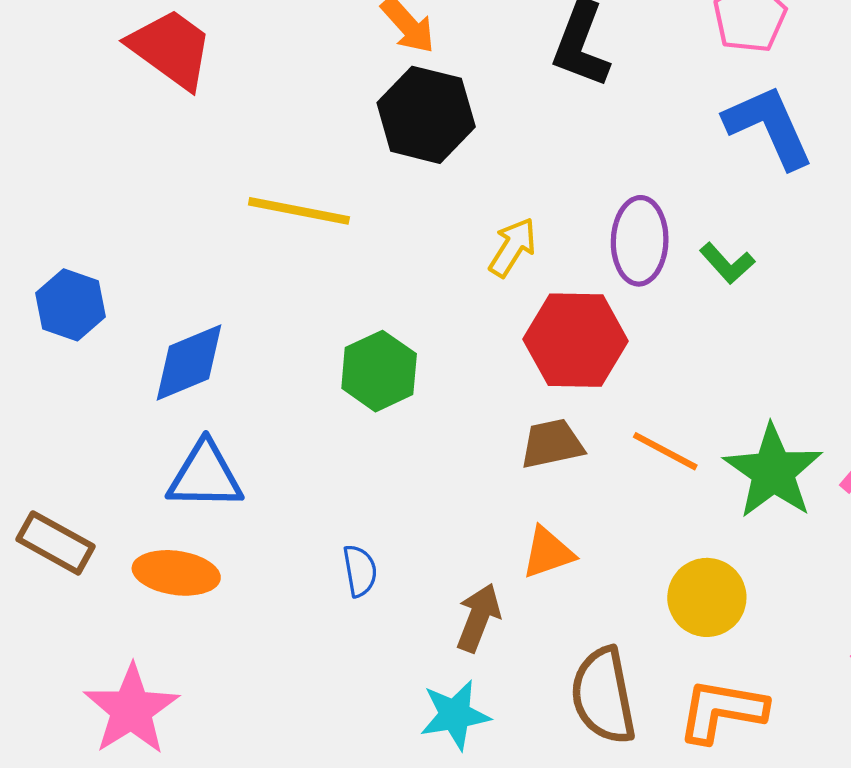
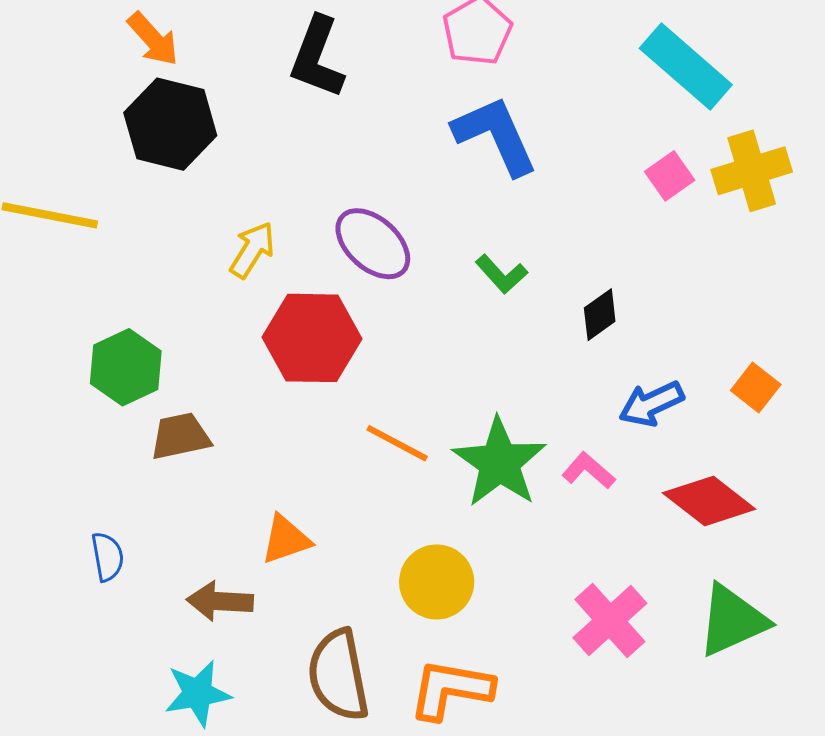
purple ellipse: (640, 241) -> (373, 244), turned -50
green L-shape: (727, 263) -> (501, 274), moved
brown trapezoid: (552, 444) -> (180, 436), moved
brown arrow: (478, 618) -> (220, 601), turned -108

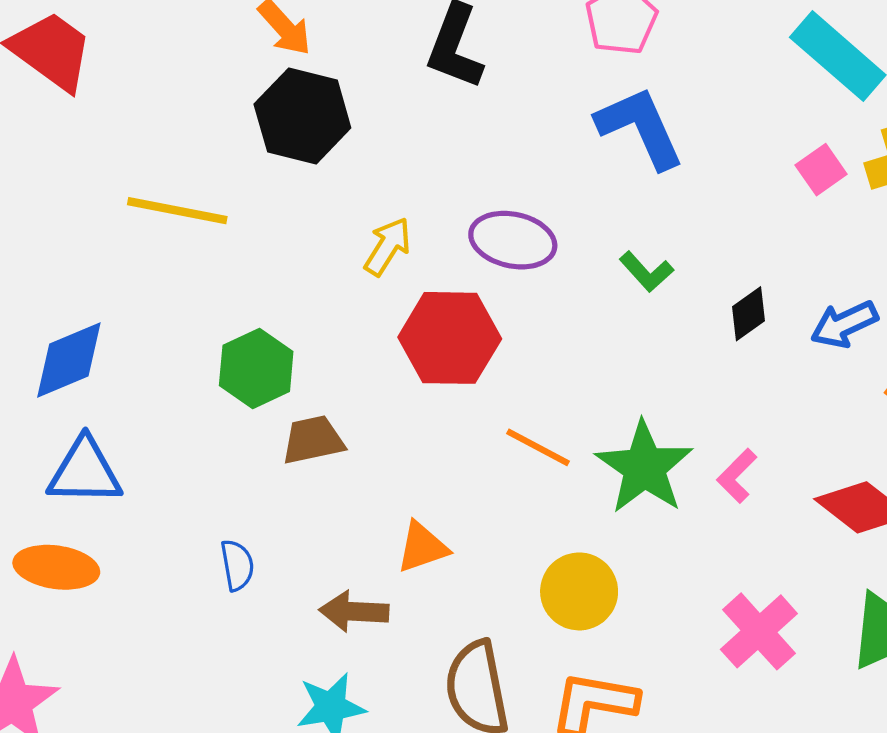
purple ellipse: (373, 244) -> (513, 240), turned -30
blue arrow: (651, 404) -> (844, 324), moved
pink L-shape: (589, 471) -> (737, 476), turned -86

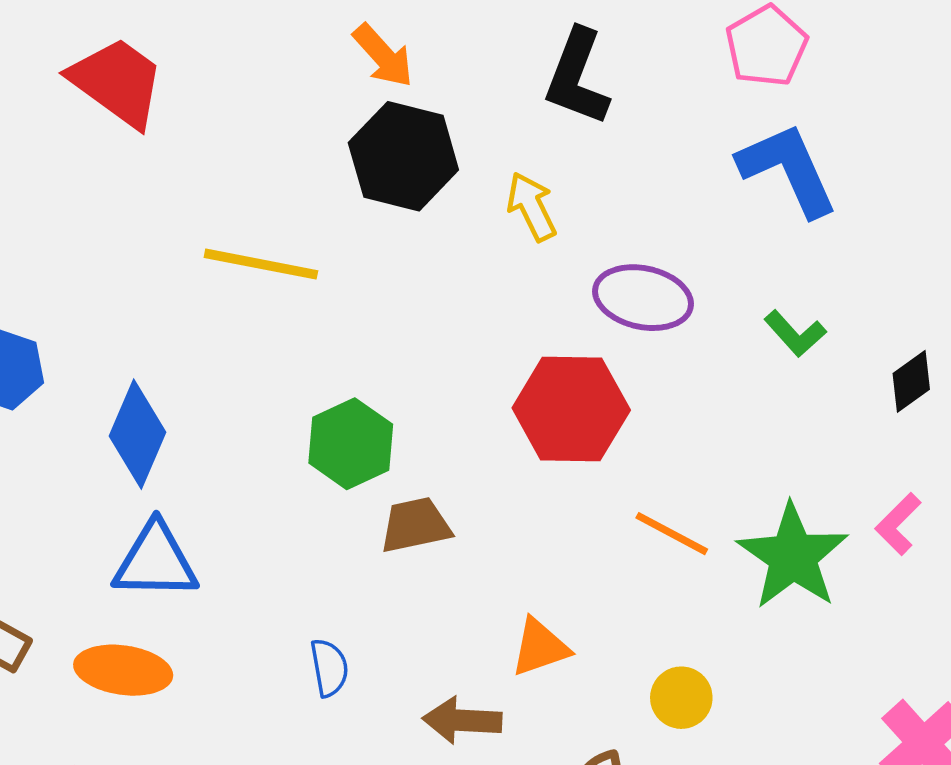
yellow arrow: (388, 246) -> (532, 207), moved, turned -58
blue diamond: (69, 360) -> (138, 434), turned -44
pink L-shape: (737, 476) -> (898, 524), moved
yellow circle: (579, 591) -> (681, 698), moved, size x0.7

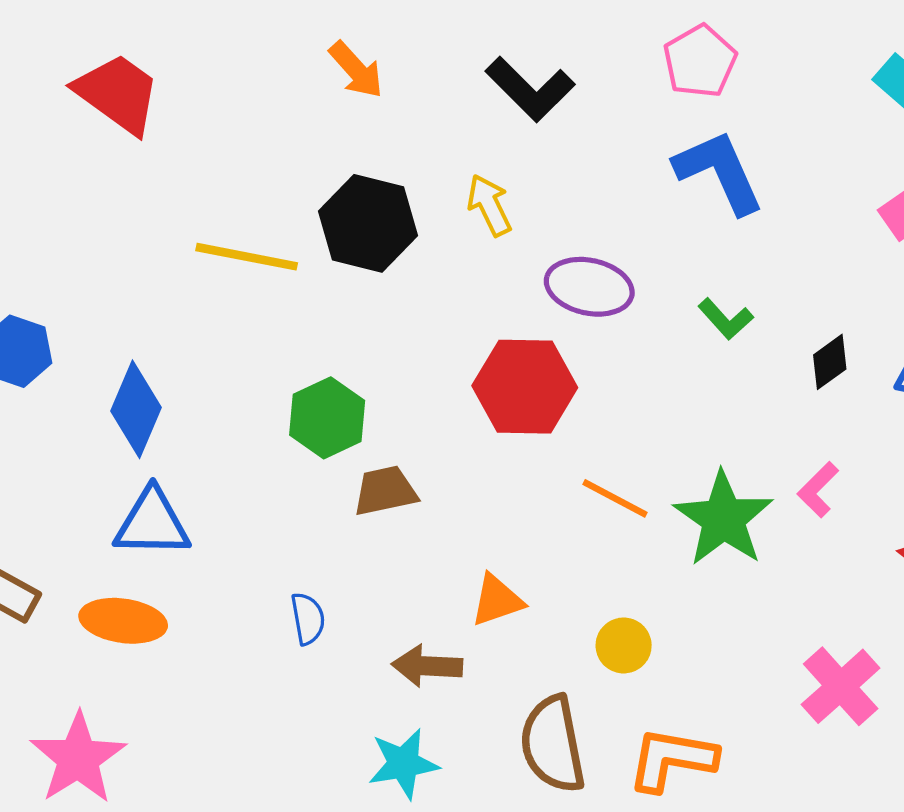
black L-shape: (577, 77) -> (530, 89), turned -66
black hexagon: (403, 156) -> (368, 223), moved

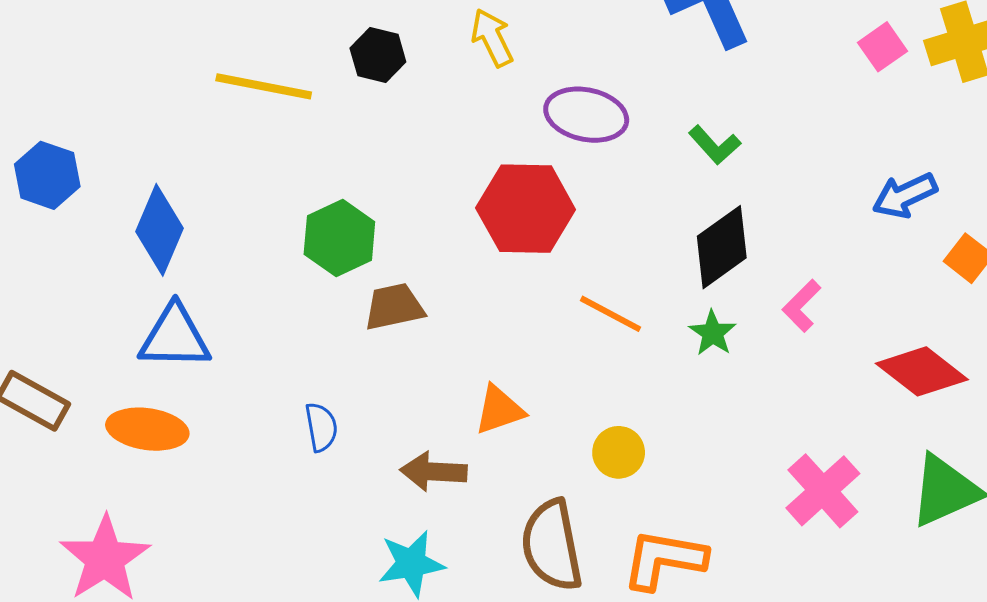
black hexagon: (368, 223) -> (378, 55), size x0.6
black diamond: (830, 362) -> (722, 247), moved, size x1.6
green star: (723, 519) -> (713, 333), size x0.5

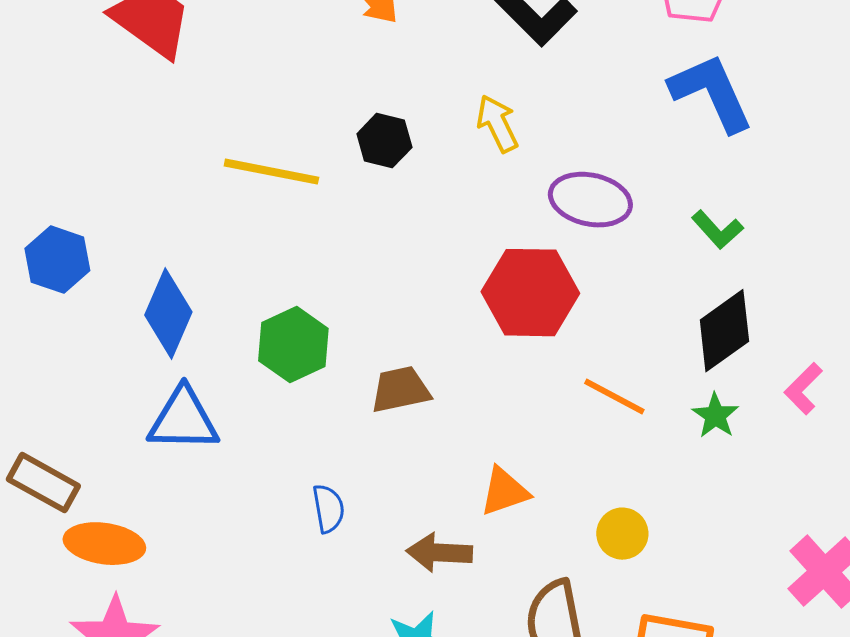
green hexagon: (339, 238) -> (293, 345), moved
orange ellipse: (147, 429) -> (104, 544), moved

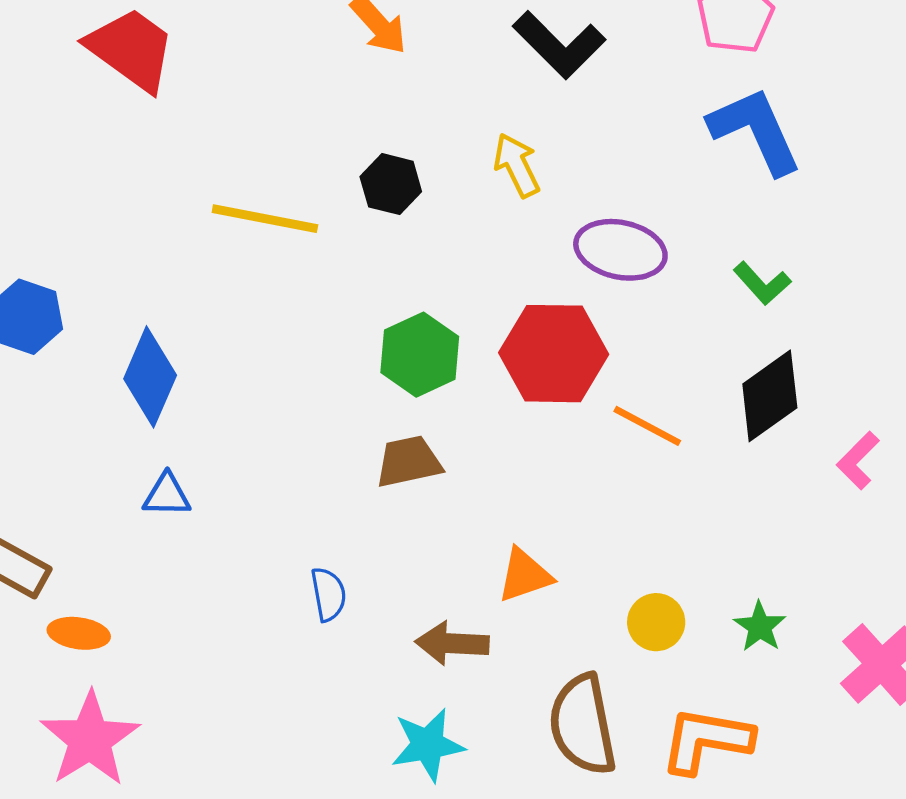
green hexagon: (293, 345) -> (420, 355), moved
orange line: (614, 397) -> (647, 426), moved
green star: (715, 416) -> (760, 627), moved
blue triangle: (183, 420) -> (167, 495), size x0.6
orange ellipse: (104, 544) -> (79, 633), size x0.7

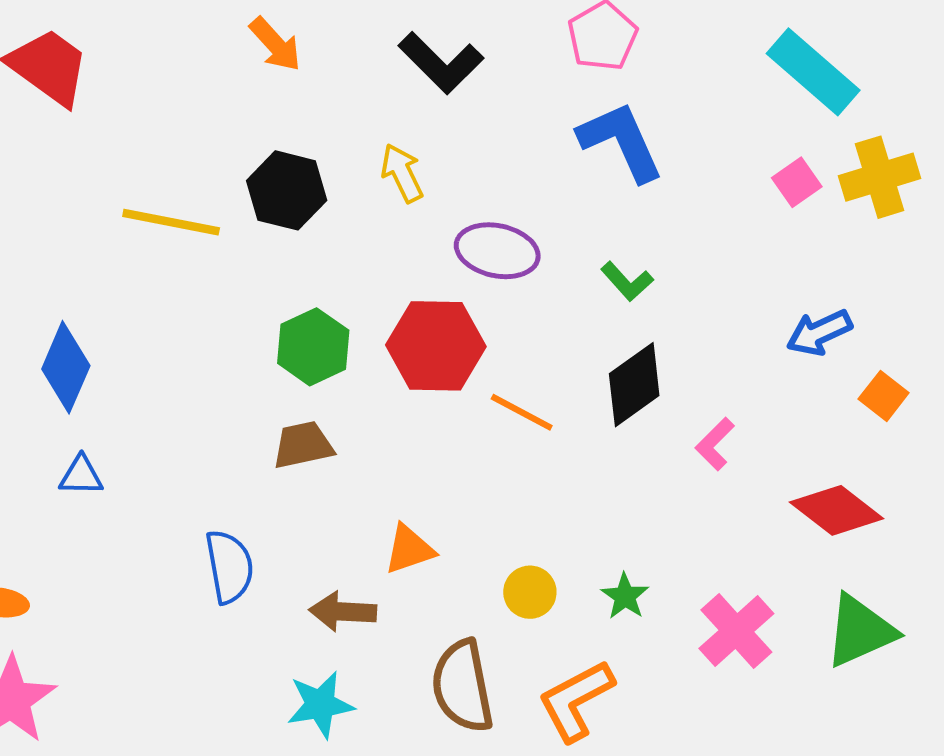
black hexagon: (391, 184) -> (287, 190), size x1.4
blue semicircle: (328, 594) -> (229, 567), size x1.5
orange L-shape: (706, 740) -> (576, 701), turned -38

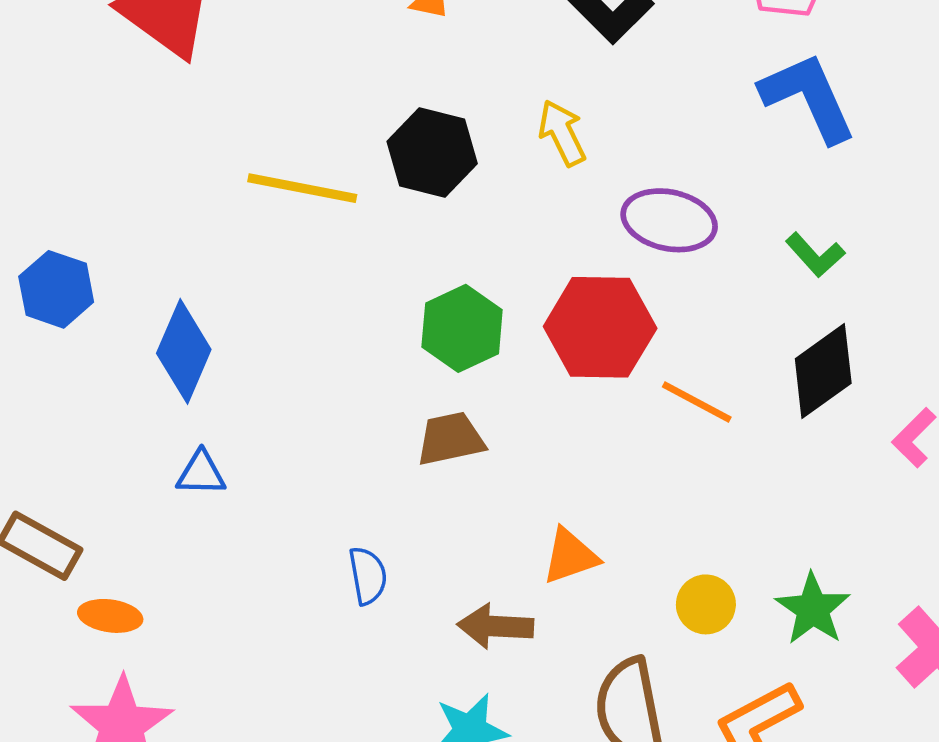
blue semicircle: (229, 567) -> (368, 576), size x0.7
green star: (625, 596) -> (813, 609), size x1.4

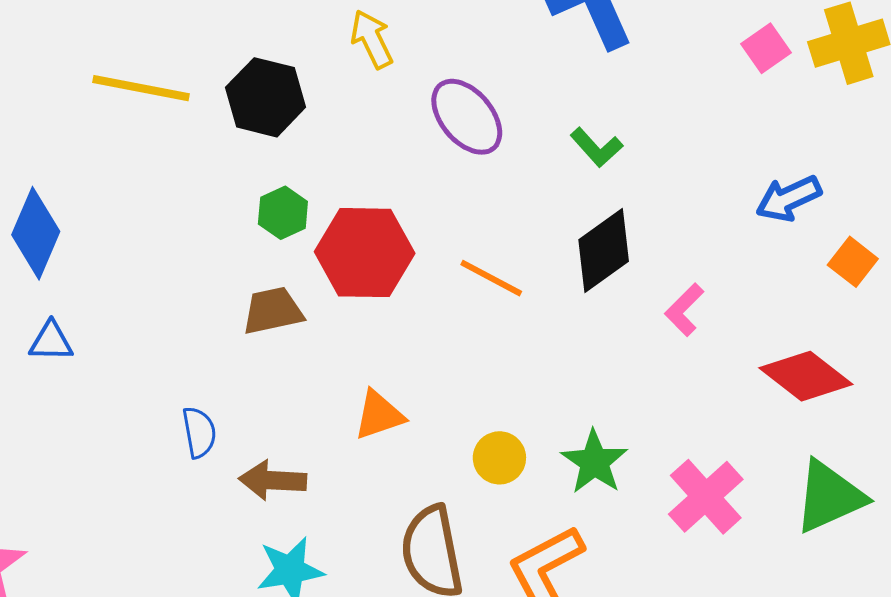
black hexagon: (432, 152) -> (266, 97), moved
purple ellipse: (669, 220) -> (467, 117), turned 38
red hexagon: (600, 327) -> (365, 253), moved
green hexagon: (462, 328) -> (283, 213), size x0.7
brown arrow: (495, 626) -> (273, 480), moved

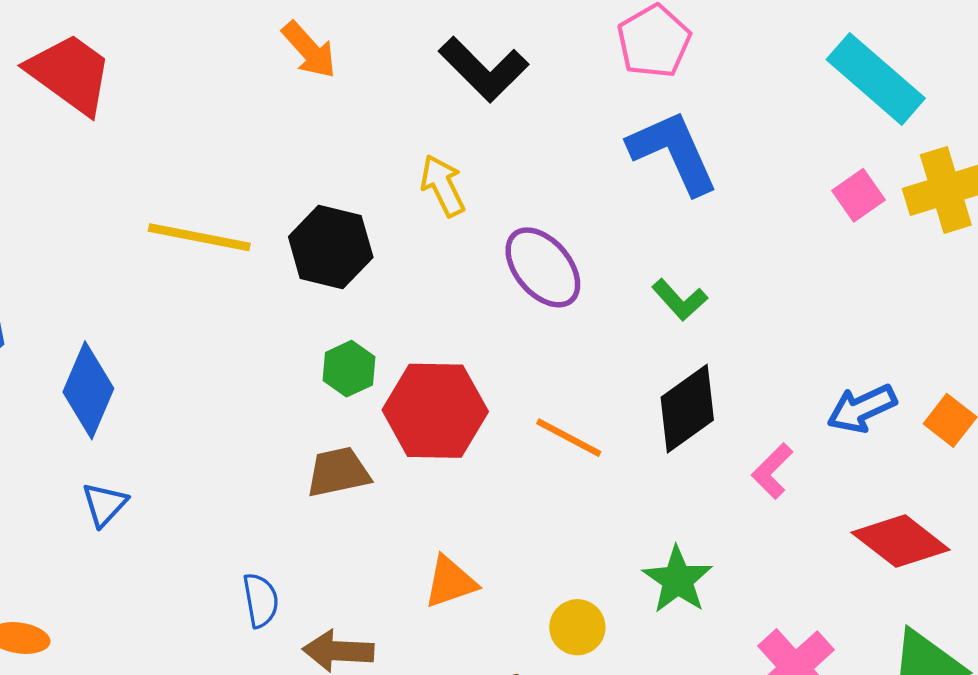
blue arrow: (789, 198) -> (862, 409), moved
blue triangle: (51, 341) -> (104, 504), turned -48
green star: (594, 462) -> (678, 580), moved

